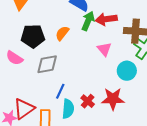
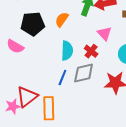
gray diamond: (47, 64) -> (84, 73), moved
red cross: (88, 101) -> (91, 51), moved
cyan semicircle: (68, 109) -> (67, 51), moved

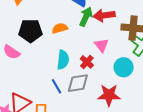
orange semicircle: (62, 19) -> (60, 28), turned 35
blue line: (62, 78) -> (57, 86), turned -56

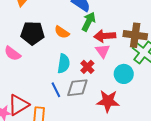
red arrow: (104, 15) -> (105, 36), moved
orange semicircle: (60, 28) -> (62, 32), turned -133

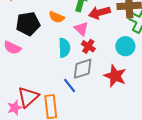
pink triangle: (103, 51) -> (81, 29), moved
blue line: (56, 90) -> (70, 85), moved
red star: (108, 101) -> (115, 76), turned 30

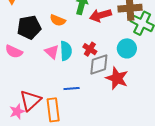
pink triangle: (81, 29) -> (52, 52), moved
gray diamond: (83, 69) -> (99, 65), moved
blue line: (70, 85) -> (72, 89), turned -56

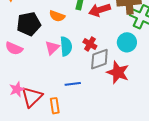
pink triangle: (52, 52) -> (52, 48), turned 35
orange rectangle: (53, 110) -> (55, 106), size x0.7
pink star: (17, 111) -> (17, 89), moved

